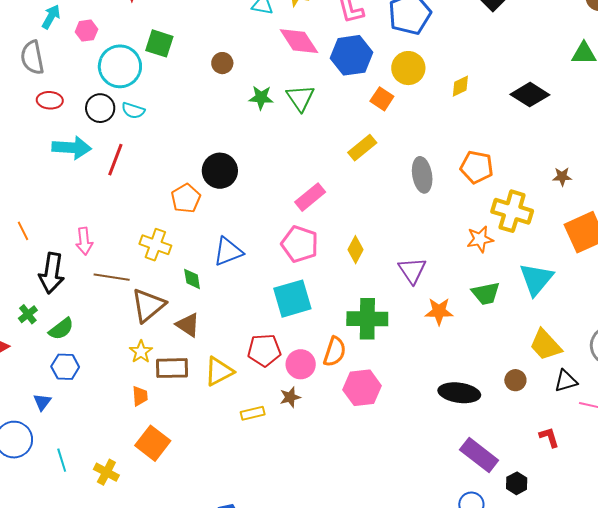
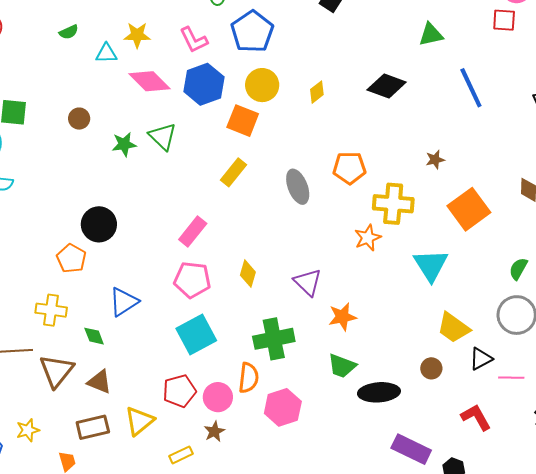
orange square: (382, 99) -> (243, 121), size x1.4
green trapezoid: (486, 293) -> (342, 366), moved, turned 44
yellow star: (141, 352) -> (28, 430), moved, turned 30
red L-shape: (549, 437) -> (476, 417), size x1.4

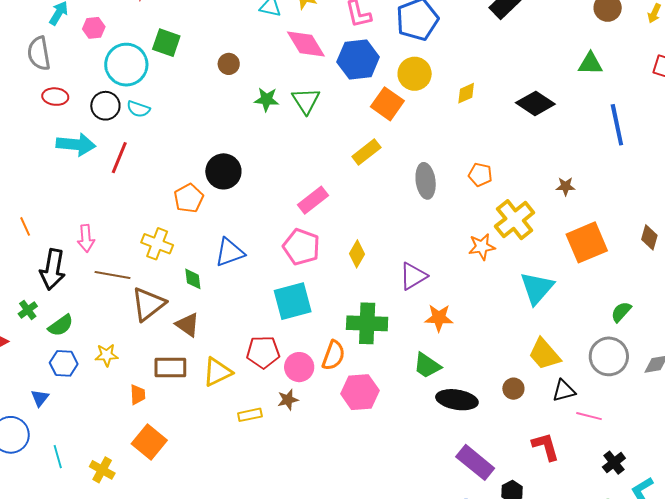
orange pentagon: (349, 168) -> (480, 175), size x0.7
yellow cross: (393, 204) -> (515, 220), turned 33
purple triangle: (308, 282) -> (413, 276), turned 32

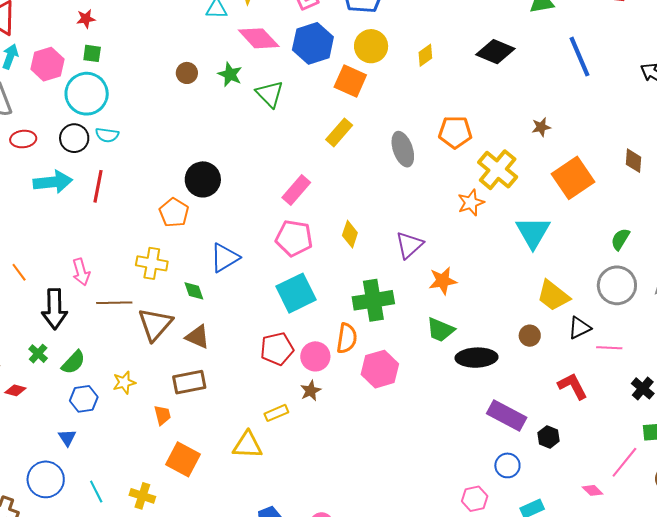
pink hexagon: (94, 28) -> (47, 64), size x1.5
green square: (166, 43) -> (92, 53), moved, size x0.7
green star: (267, 99) -> (230, 74), moved, turned 30
orange pentagon: (480, 175) -> (455, 132), size x1.4
yellow triangle: (217, 372) -> (248, 445), moved, turned 40

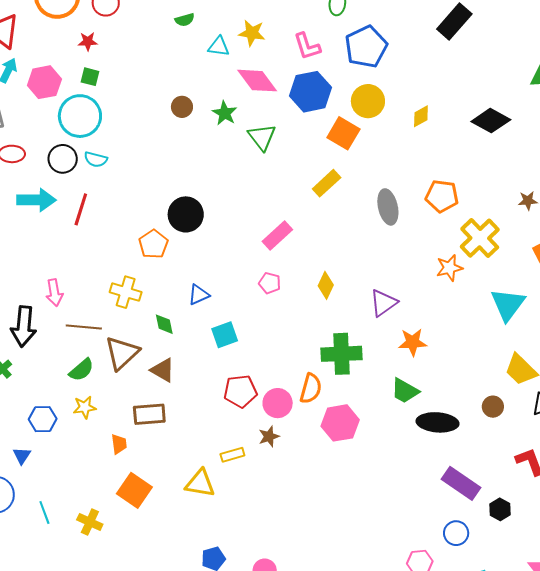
pink pentagon: (294, 238) -> (270, 283), size x0.6
blue triangle: (225, 258) -> (199, 295), size x0.7
cyan square: (296, 293) -> (225, 335), moved, size x0.7
green semicircle: (73, 362) -> (81, 370), moved

